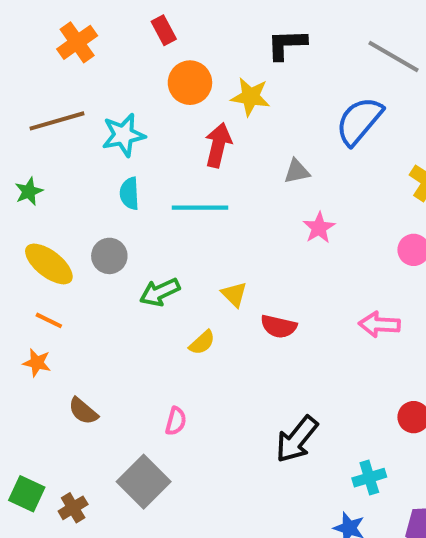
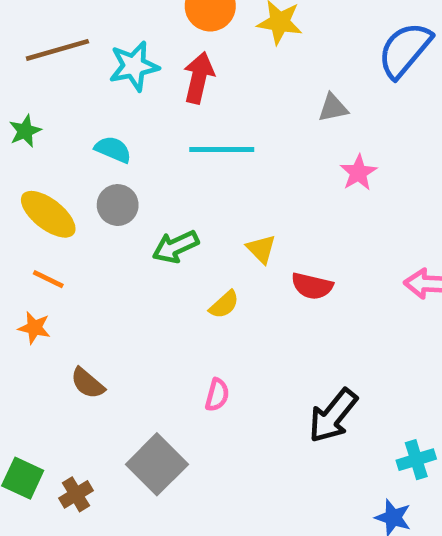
red arrow: (218, 145) -> (199, 78), moved
cyan semicircle: (129, 193) -> (113, 149), moved, turned 116
pink semicircle: (176, 421) -> (217, 395), moved

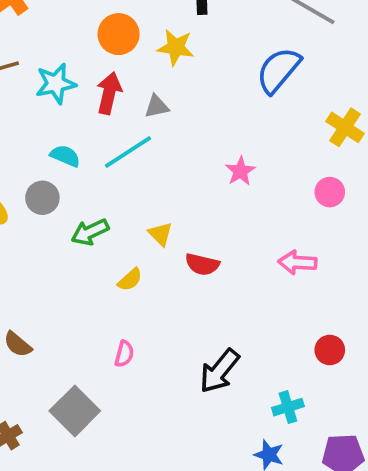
gray triangle: (333, 108) -> (157, 106), moved
cyan semicircle: (113, 149) -> (65, 156), moved
cyan line: (222, 149) -> (128, 152), turned -33

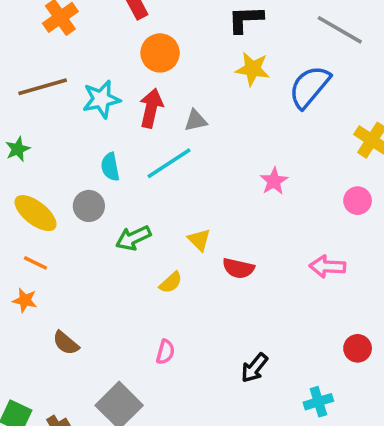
yellow star: (176, 47) -> (253, 69), moved
cyan semicircle: (65, 156) -> (110, 167), turned -124
black arrow: (219, 371) -> (254, 368), size x0.7

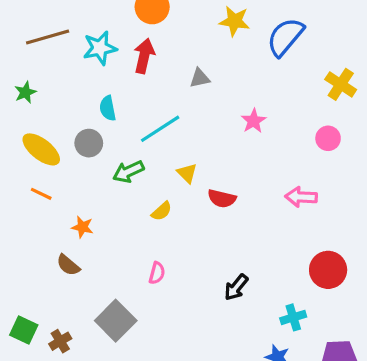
gray triangle: (196, 121) -> (200, 78), moved
cyan line: (169, 163) -> (160, 129), moved
orange star: (25, 300) -> (82, 227), moved
red circle: (358, 348) -> (328, 270), size x1.5

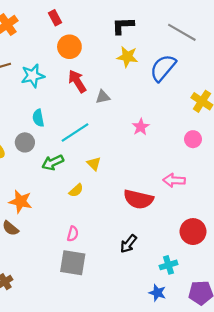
red arrow: (144, 56) -> (77, 81), moved, turned -45
red semicircle: (222, 199) -> (138, 199), moved, size x1.5
orange star: (82, 227) -> (20, 201), size x1.5
gray square: (116, 321) -> (73, 263), moved, turned -36

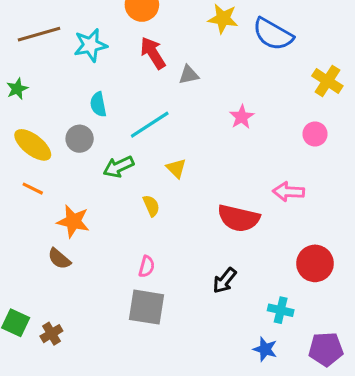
blue semicircle: (163, 68) -> (273, 34), turned -100
yellow semicircle: (76, 190) -> (151, 206), turned -72
cyan cross: (169, 265) -> (281, 310), turned 30

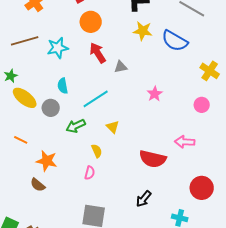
yellow ellipse: (33, 145) -> (25, 98), moved
pink semicircle: (147, 267) -> (90, 173), moved

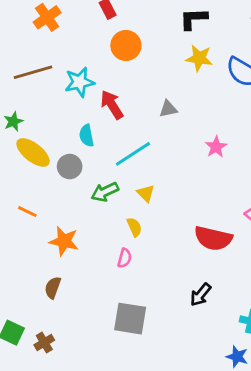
red arrow: (98, 53) -> (112, 105), moved
yellow triangle: (113, 127) -> (146, 193), moved
brown semicircle: (38, 185) -> (53, 288), moved, turned 70

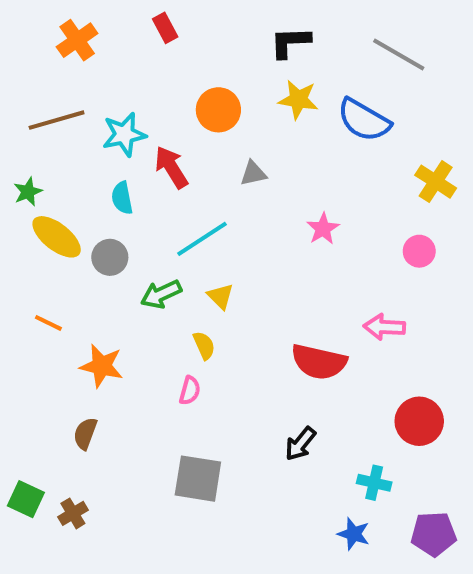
orange circle: (126, 45) -> (218, 110), moved
cyan semicircle: (87, 136) -> (122, 198), moved

